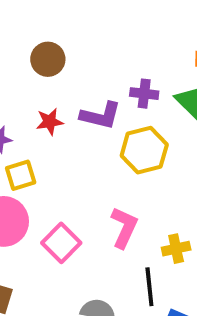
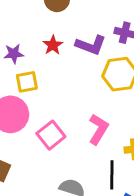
red star: (50, 122) -> (53, 45), turned -30

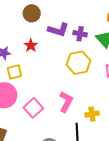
purple L-shape: (91, 45) -> (58, 30), moved

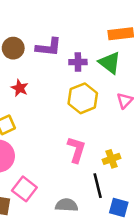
purple L-shape: (58, 30) -> (49, 47), moved
pink square: (33, 108) -> (24, 189), moved

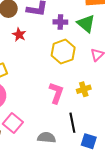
red star: (20, 88) -> (19, 35), moved
yellow cross: (111, 159) -> (84, 89), moved

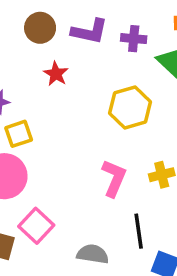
purple cross: (60, 22) -> (134, 39), moved

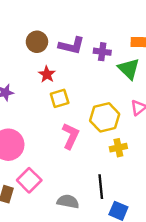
yellow hexagon: (130, 107) -> (105, 117), moved
yellow square: (19, 134) -> (60, 98), moved
pink L-shape: (114, 178) -> (71, 136), moved

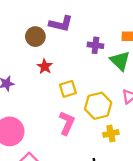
purple L-shape: (72, 46) -> (61, 24), moved
yellow square: (60, 98) -> (68, 89), moved

